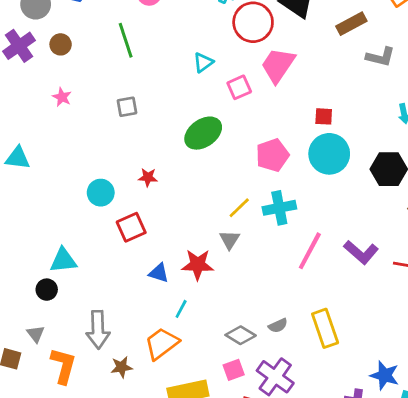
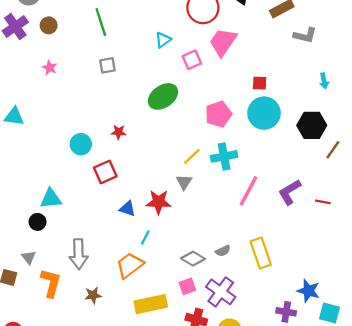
gray square: (127, 107) -> (107, 65), moved
purple L-shape: (361, 252) -> (290, 192), turned 108
brown star: (121, 367) -> (93, 295), moved

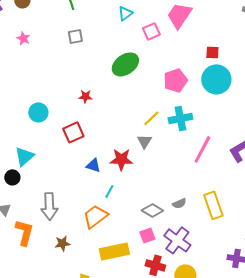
cyan circle: (81, 144) -> (38, 112), moved
cyan triangle: (51, 199) -> (24, 156), turned -35

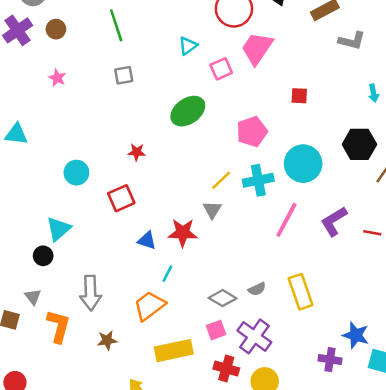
cyan circle: (216, 79) -> (303, 164), moved

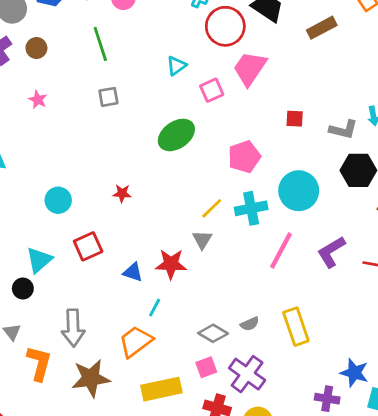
gray L-shape: (352, 41) -> (343, 130), moved
red star: (137, 152) -> (122, 193), moved
red square: (121, 198) -> (88, 246), moved
brown star: (107, 340) -> (91, 378), size x1.8

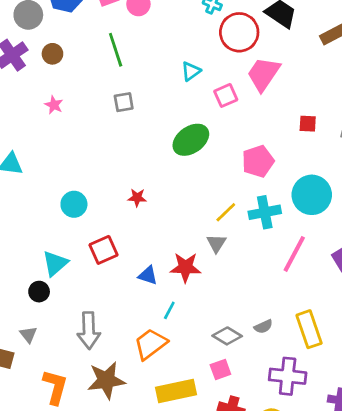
orange L-shape: (39, 363) -> (55, 387), moved
purple cross: (247, 374) -> (288, 376), moved, turned -30

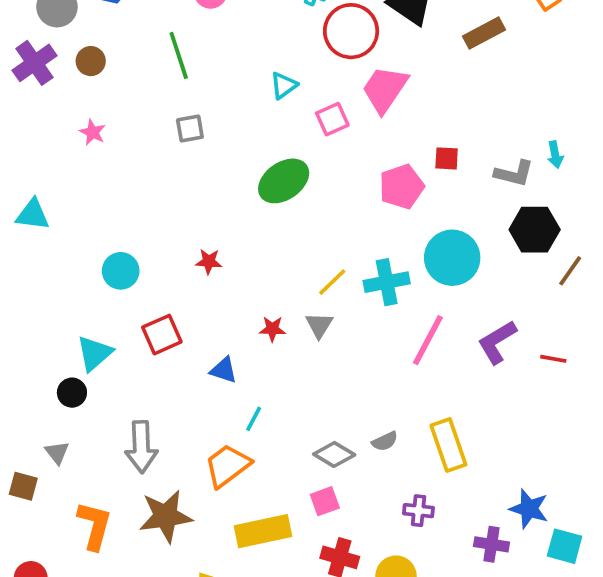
pink pentagon: (258, 161) -> (402, 187), moved
red star: (185, 267) -> (272, 329), moved, size x0.6
purple cross: (288, 376) -> (418, 511), size x0.6

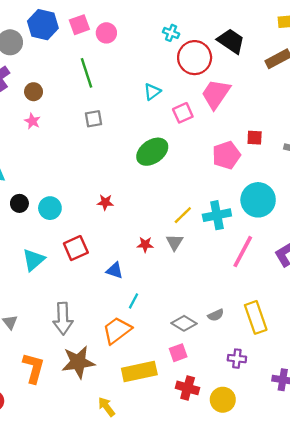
brown circle: (91, 61) -> (34, 92), moved
black circle: (72, 393) -> (19, 203), moved

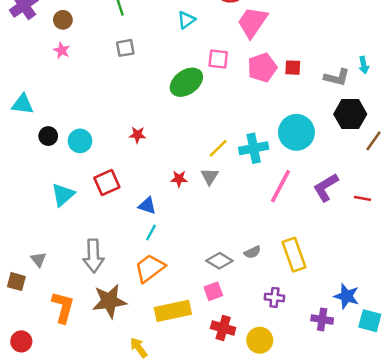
pink square: (183, 113) -> (218, 59), moved, turned 30
pink pentagon: (226, 155) -> (262, 68), moved
cyan line: (133, 301) -> (151, 233), moved

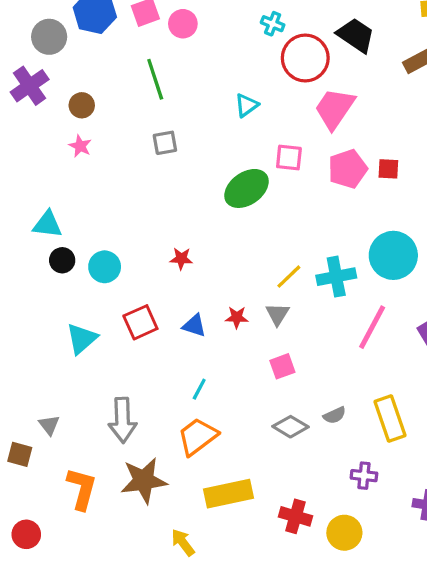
cyan triangle: (23, 104) -> (47, 224), moved
blue triangle: (147, 206) -> (194, 326), moved
pink square: (213, 291) -> (282, 366), moved

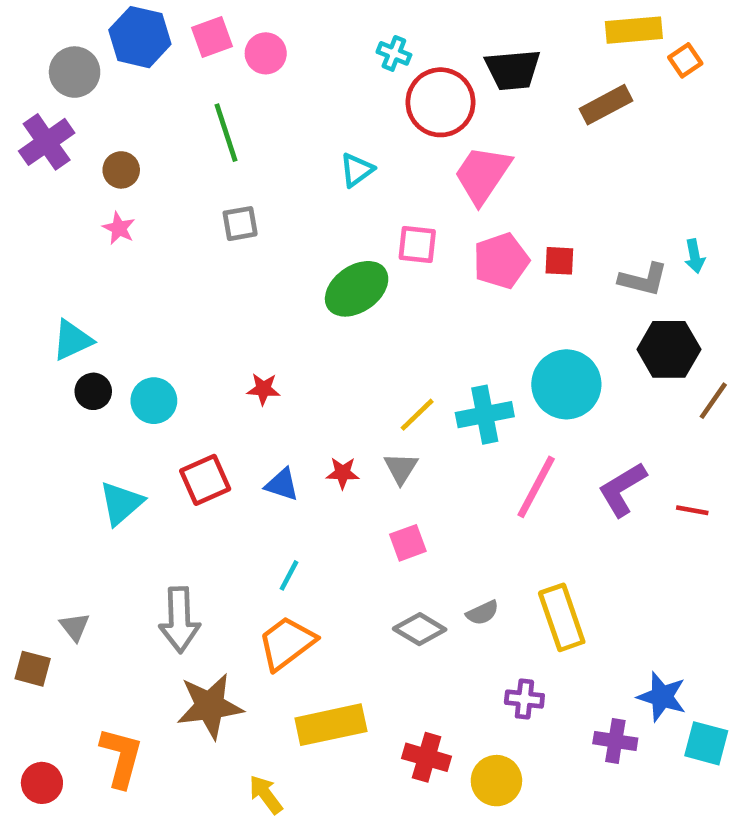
black trapezoid: (356, 35) -> (513, 70), turned 141
cyan triangle: (47, 224) -> (72, 340), turned -32
orange L-shape: (82, 489) -> (121, 757), moved

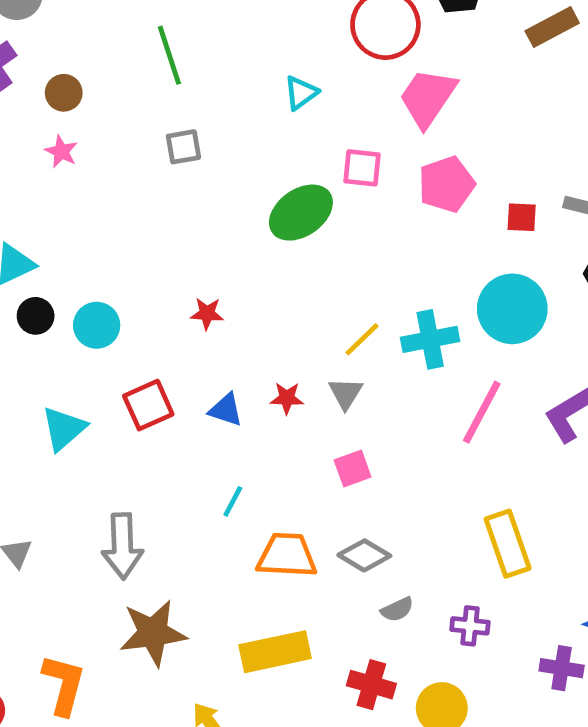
red square: (559, 261) -> (522, 217), moved
gray semicircle: (482, 613) -> (397, 609), moved
orange trapezoid: (287, 643) -> (287, 555), moved, turned 40

